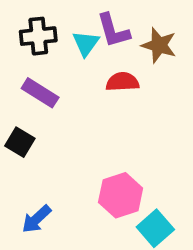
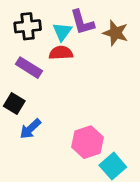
red semicircle: (122, 82) -> (61, 53), moved
blue arrow: (36, 219) -> (30, 129), moved

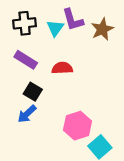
brown star: (115, 33) -> (102, 29), turned 30
red semicircle: (61, 53) -> (62, 68), moved
black square: (14, 104) -> (33, 92), moved

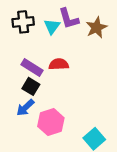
purple rectangle: (26, 60) -> (32, 68), moved
pink hexagon: (77, 126) -> (51, 122), moved

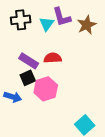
black square: (31, 86) -> (28, 78), turned 35
blue arrow: (25, 108) -> (13, 97), moved, turned -120
pink hexagon: (51, 122) -> (46, 89), moved

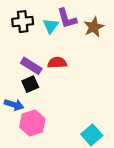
pink hexagon: (46, 89) -> (32, 123), moved

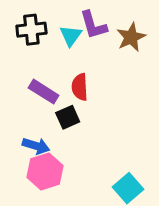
red semicircle: (57, 63) -> (80, 87), turned -90
black square: (30, 84) -> (68, 117), moved
blue arrow: (14, 105) -> (36, 146), moved

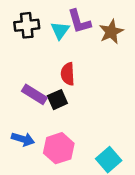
purple rectangle: (44, 92) -> (34, 94), moved
blue arrow: (36, 146) -> (23, 139), moved
pink hexagon: (45, 172) -> (59, 148), moved

